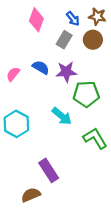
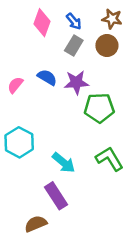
blue arrow: (73, 19) -> (74, 21), moved
cyan arrow: (62, 116) -> (64, 163), moved

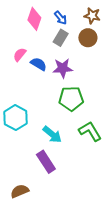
pink semicircle: (15, 85) -> (20, 55), moved
green pentagon: (99, 108) -> (71, 99), moved
brown semicircle: (36, 224) -> (20, 191), moved

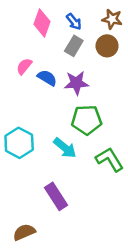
cyan arrow: (52, 134) -> (65, 148), moved

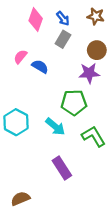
brown circle: (107, 46) -> (97, 50), moved
purple star: (76, 83) -> (89, 73), moved
purple rectangle: (56, 196) -> (62, 168), moved

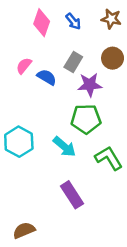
gray rectangle: (63, 39) -> (73, 62), moved
purple star: (89, 73) -> (90, 85), moved

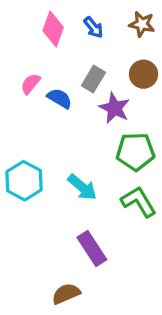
purple star: (90, 85) -> (114, 108), turned 30
green pentagon: (86, 119) -> (135, 152), moved
brown semicircle: (24, 230) -> (66, 294), moved

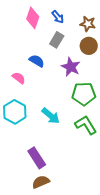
brown star: (142, 24) -> (88, 24), moved
gray rectangle: (93, 79) -> (57, 40), moved
pink semicircle: (31, 84) -> (19, 78), moved, turned 88
purple rectangle: (92, 248) -> (37, 158), moved

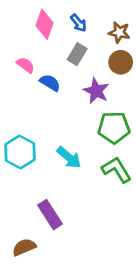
pink semicircle: (19, 78) -> (25, 65), moved
brown semicircle: (41, 182) -> (24, 247), moved

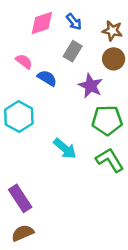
pink diamond: (45, 24) -> (42, 23), turned 52
cyan hexagon: (20, 152) -> (19, 116), moved
purple rectangle: (50, 215) -> (20, 198), moved

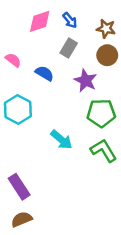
pink semicircle: (24, 61) -> (13, 60), moved

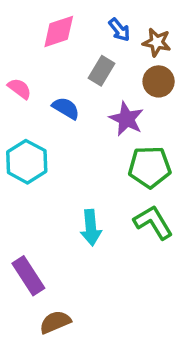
blue arrow: (70, 20) -> (119, 30), moved
cyan arrow: (61, 140) -> (91, 228), moved, turned 45
brown semicircle: (22, 219) -> (55, 322), moved

